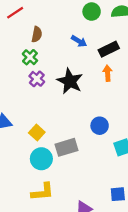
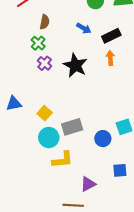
blue circle: (100, 126) -> (103, 139), moved
yellow L-shape: (42, 192) -> (63, 160), moved

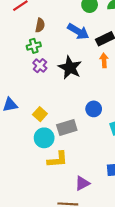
blue arrow: (84, 28) -> (78, 31), size x1.5
green cross: (38, 43) -> (34, 46), turned 32
blue circle: (103, 139) -> (94, 109), moved

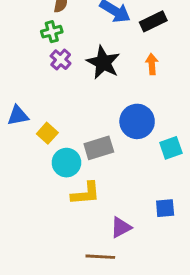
orange arrow: (104, 60) -> (152, 64), moved
blue circle: (94, 109) -> (137, 121), size x1.5
yellow square: (40, 114) -> (47, 133), moved

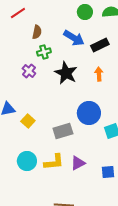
green cross: (52, 32) -> (44, 52), moved
purple cross: (61, 60) -> (29, 71), moved
cyan circle: (66, 163) -> (27, 161), moved
purple triangle: (121, 227) -> (78, 163), moved

